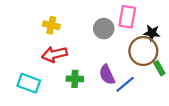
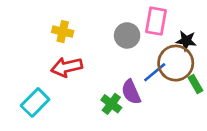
green cross: (75, 79) -> (111, 104), moved, turned 35
cyan rectangle: (29, 83) -> (35, 102), turned -65
blue line: (125, 84) -> (155, 72), moved

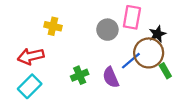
black star: (186, 41) -> (158, 34), turned -30
red arrow: (67, 67) -> (31, 56), moved
green cross: (111, 104) -> (80, 75), moved, turned 30

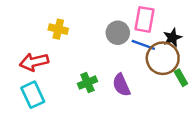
blue line: (131, 61) -> (143, 45), moved, turned 60
cyan rectangle: (30, 86) -> (33, 95), turned -70

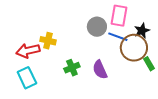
yellow cross: (58, 29) -> (48, 41), moved

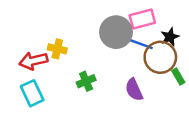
pink rectangle: (119, 16) -> (142, 19), turned 65
gray circle: (97, 27) -> (116, 32), size x1.4
purple semicircle: (100, 70) -> (134, 90), moved

